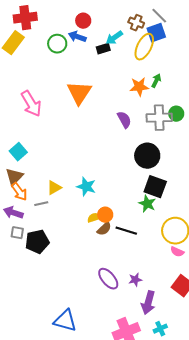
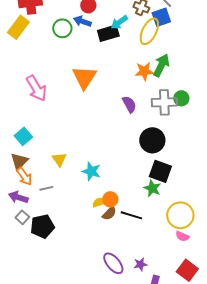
black rectangle: (103, 49) -> (108, 33), size x1.5
green arrow: (156, 81) -> (161, 65), size x1.6
yellow triangle: (54, 188) -> (59, 159), moved, turned -35
gray square: (17, 233) -> (22, 217), turned 32

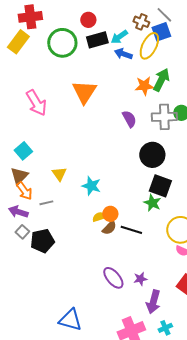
blue arrow: (82, 21) -> (123, 54), moved
green circle: (62, 28) -> (62, 43), size x1.5
black rectangle: (108, 33) -> (97, 40), moved

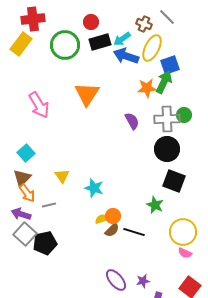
blue square: (161, 32) -> (170, 65), moved
blue arrow: (123, 54) -> (126, 56), size x1.4
black circle: (152, 155) -> (167, 149), moved
black square: (160, 186) -> (174, 181), moved
gray square: (22, 232) -> (25, 234), size x1.6

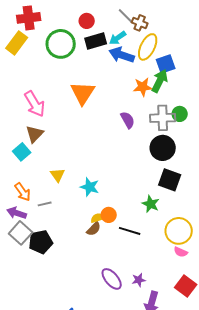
gray line: (167, 17) -> (126, 16), moved
brown triangle: (22, 178) -> (35, 134), moved
brown semicircle: (112, 230) -> (94, 229), moved

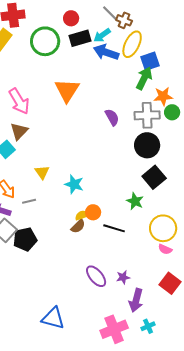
orange star: (143, 87) -> (163, 96), moved
green circle: (180, 114) -> (172, 112), moved
black square: (170, 180) -> (154, 177), turned 30

